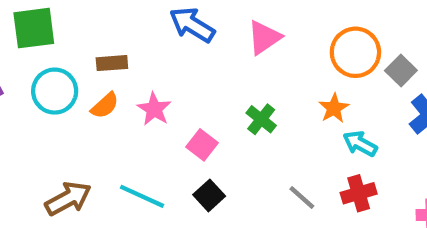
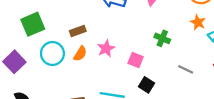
pink star: (154, 109) -> (106, 48), turned 30
gray line: (302, 198) -> (186, 69), moved

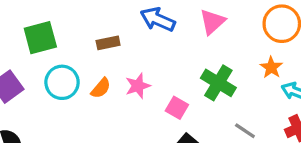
brown rectangle: (78, 31) -> (108, 43), moved
green cross: (162, 38) -> (218, 83), size x1.5

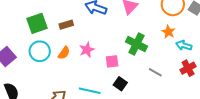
green square: (40, 38) -> (37, 23), moved
pink square: (177, 108) -> (112, 61), turned -32

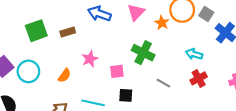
orange star: (168, 32) -> (162, 23), moved
cyan circle: (40, 51) -> (28, 71), moved
orange semicircle: (64, 53) -> (64, 75), moved
black square: (120, 84) -> (126, 95), turned -32

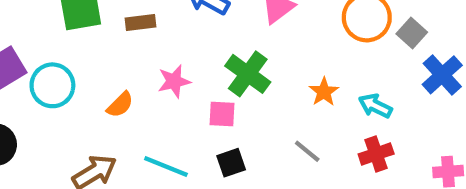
orange star: (162, 23) -> (324, 92), moved
green cross: (143, 53) -> (248, 74), moved
black square: (126, 95) -> (231, 163), turned -32

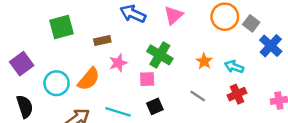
brown rectangle: (140, 22) -> (102, 41), moved
cyan circle: (52, 85) -> (57, 83), moved
orange semicircle: (120, 105) -> (89, 79), size x1.5

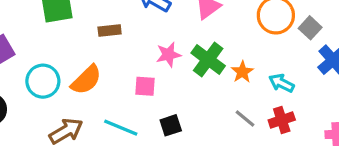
green cross: (160, 55) -> (208, 59), moved
pink star: (118, 63) -> (168, 55), moved
pink square: (147, 79) -> (145, 86), moved
gray line: (198, 96) -> (245, 119), moved

